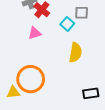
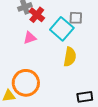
cyan square: (67, 24) -> (62, 29), size x1.6

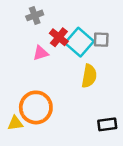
red cross: (37, 15) -> (59, 37), moved
gray square: (76, 18) -> (101, 40), moved

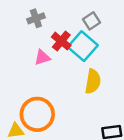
gray square: (101, 40) -> (92, 21), moved, turned -35

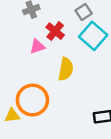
cyan square: (83, 46) -> (93, 36), moved
yellow semicircle: (93, 81) -> (66, 69), moved

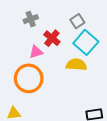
yellow semicircle: (66, 69) -> (76, 65), moved, turned -96
orange circle: (32, 100) -> (29, 78), moved

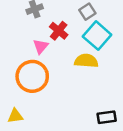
pink triangle: (36, 52) -> (41, 46), turned -32

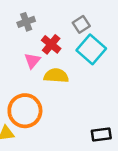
yellow semicircle: (86, 61) -> (56, 76), moved
orange circle: (32, 76) -> (25, 111), moved

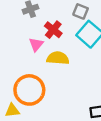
gray square: (81, 24) -> (81, 11), turned -35

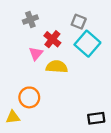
orange circle: (29, 90) -> (29, 97), size x0.7

